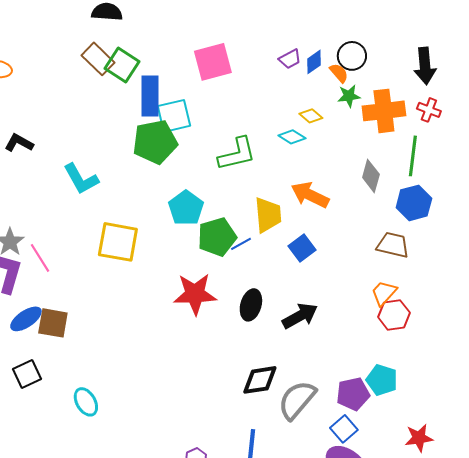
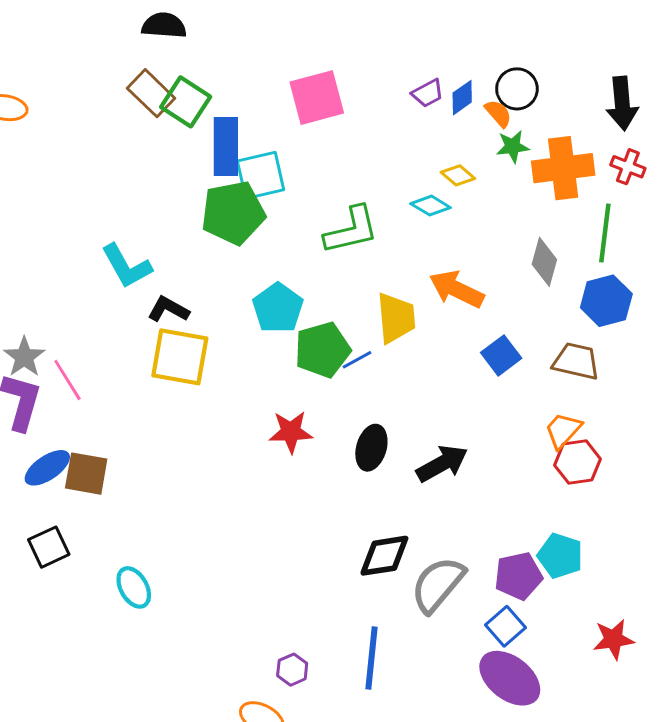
black L-shape: (19, 143) -> (168, 309), moved
blue square: (302, 248) -> (501, 355), moved
red star: (195, 294) -> (291, 432), size x0.7

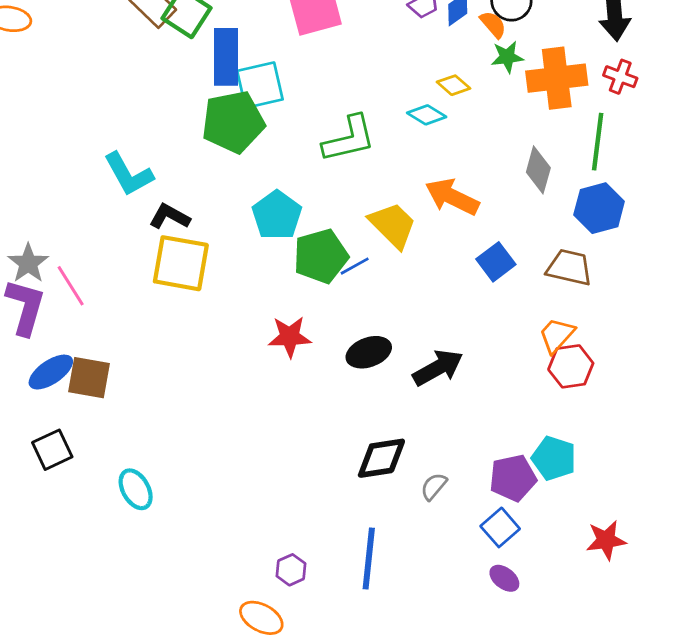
yellow trapezoid: (396, 318) -> (393, 225), turned -40
black ellipse: (371, 448) -> (369, 352), turned 54
gray semicircle: (438, 585) -> (434, 486), size x0.5
purple ellipse: (510, 678) -> (504, 578), size x0.5

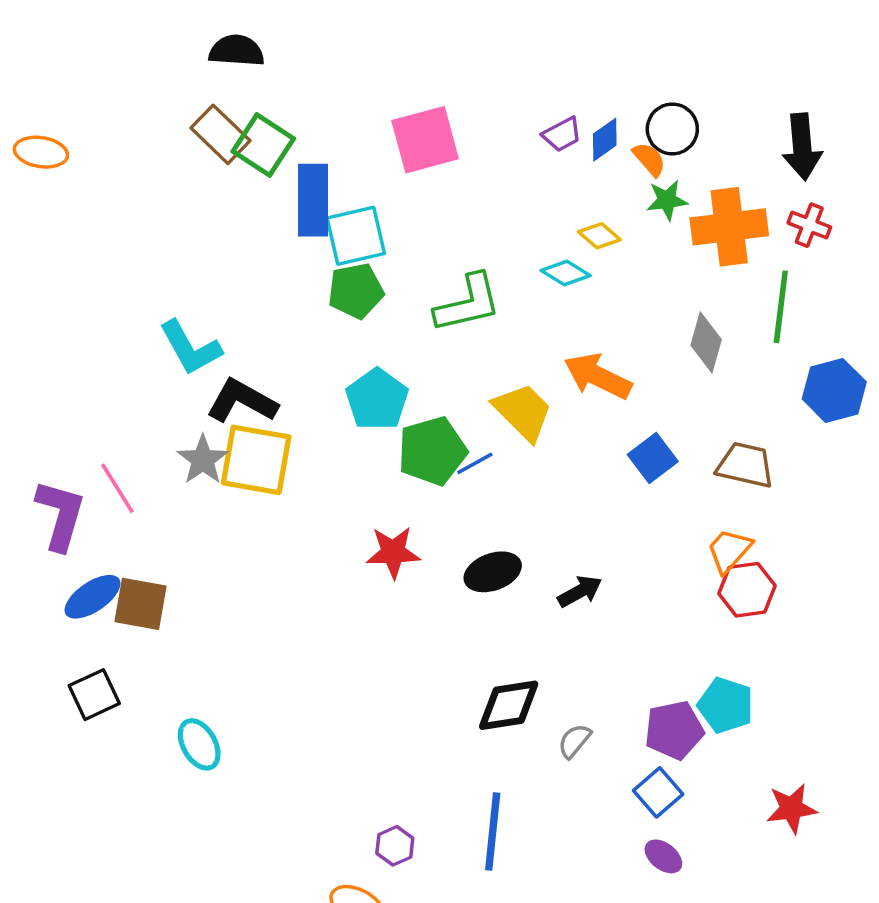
green pentagon: (233, 122) -> (356, 291), moved, size x0.7
blue hexagon: (599, 208) -> (834, 390), moved
black L-shape: (170, 217) -> (242, 401), size x1.4
gray star: (28, 263) -> (203, 460), moved
black arrow: (438, 368) -> (580, 591), size x0.7

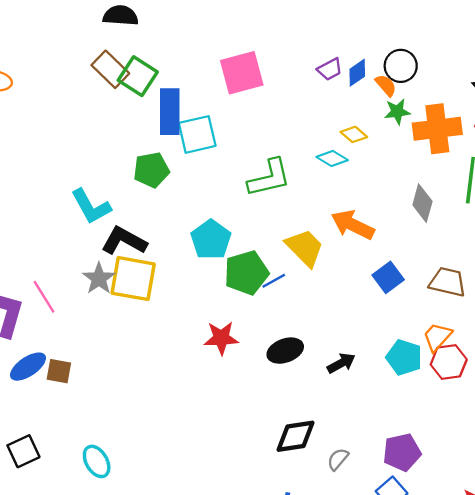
green pentagon: (356, 291) -> (151, 170), moved
brown square: (141, 604) -> (59, 371), size x0.7
black square: (94, 695) -> (23, 451), moved
cyan pentagon: (726, 705) -> (404, 357), moved

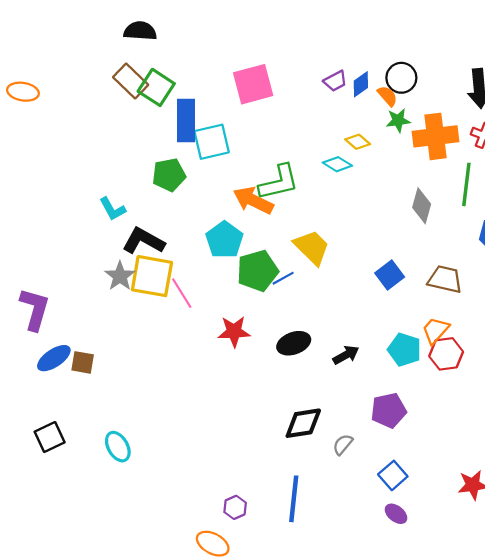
cyan L-shape: (91, 206) -> (112, 209), size x0.7
orange arrow: (353, 225) -> (253, 200), moved
pink line: (44, 297) -> (182, 293), moved
purple pentagon: (402, 452) -> (389, 410), moved

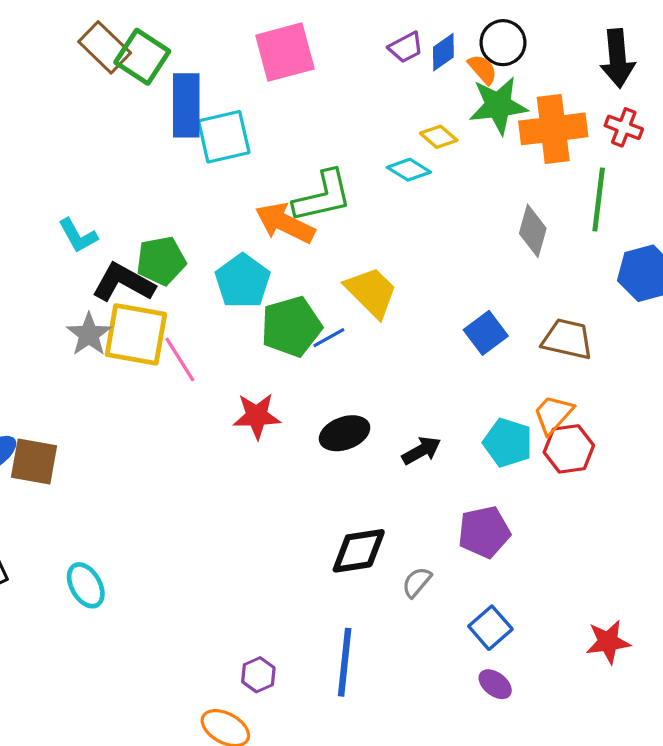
green star: (398, 120) -> (498, 105), size x1.6
green pentagon: (169, 175) -> (161, 261), moved
brown square: (83, 362) -> (34, 461), size x1.4

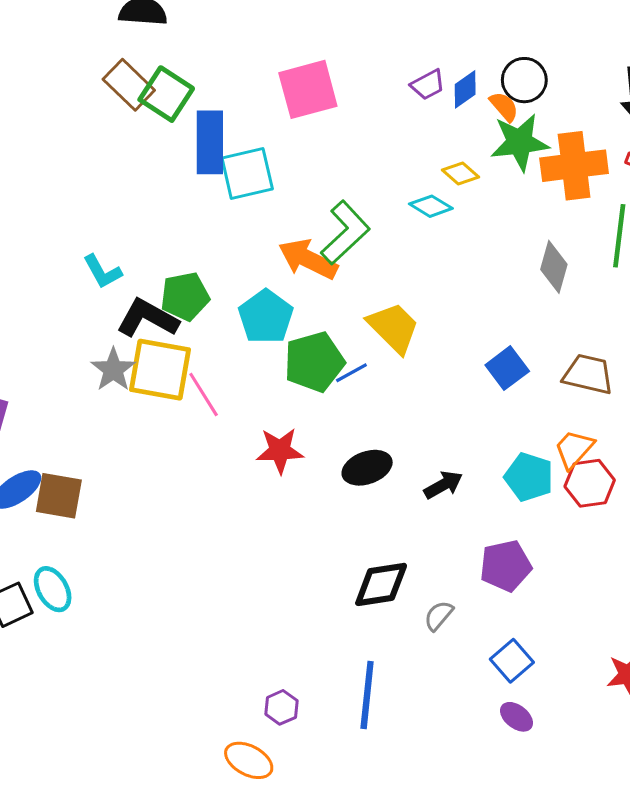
green L-shape: (323, 196) -> (345, 233), turned -30
cyan ellipse: (86, 585) -> (53, 589), moved

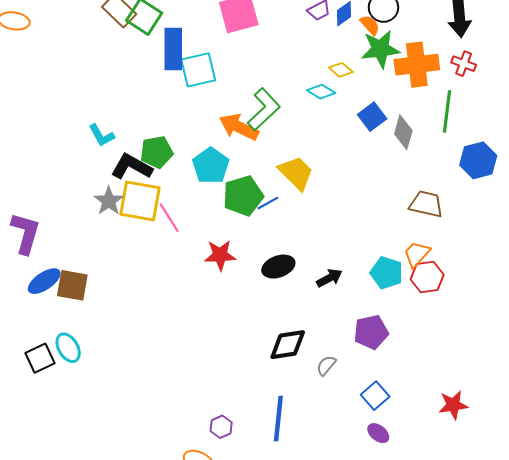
blue square: (507, 368) -> (372, 117), moved

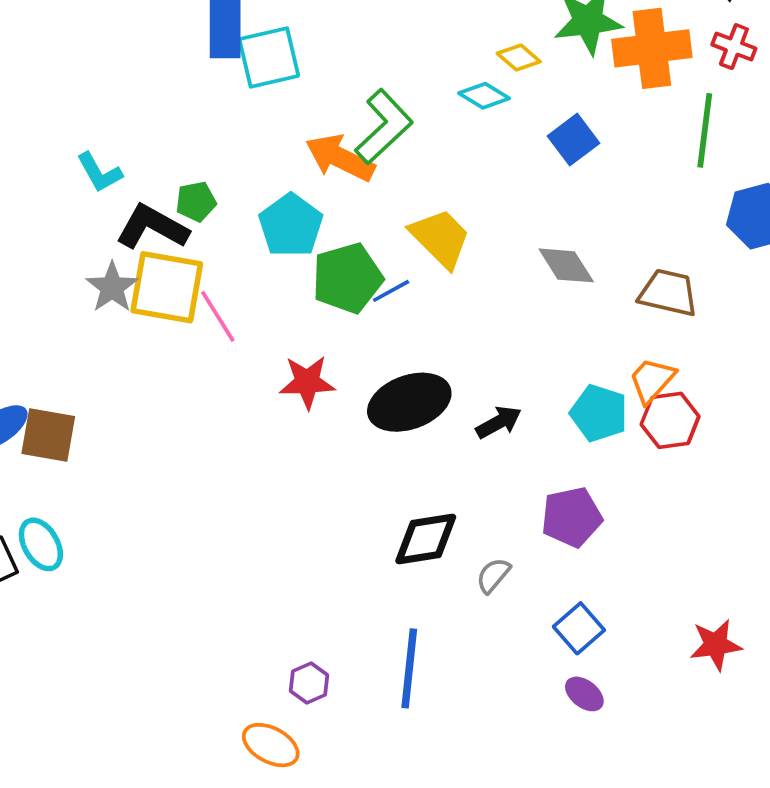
gray diamond: (403, 132) -> (566, 265), moved, turned -48
green pentagon: (157, 152) -> (196, 202), size x0.7
black ellipse: (278, 267) -> (409, 402), size x1.4

